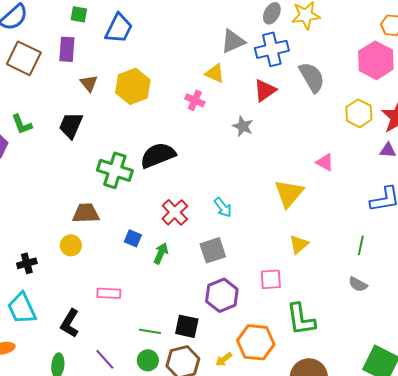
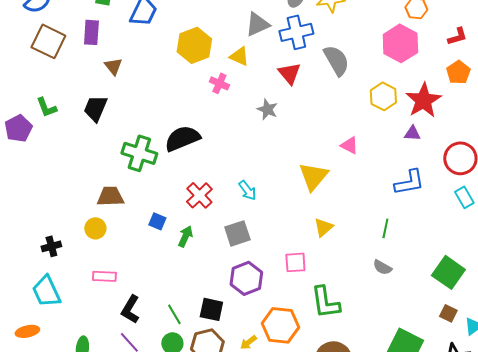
yellow hexagon: (133, 86) -> (194, 45), moved
red triangle: (265, 90) -> (289, 73), turned -35
pink rectangle: (109, 293) -> (104, 276), moved
black L-shape: (70, 323) -> (130, 309), moved
green line: (150, 331) -> (174, 314), turned 50

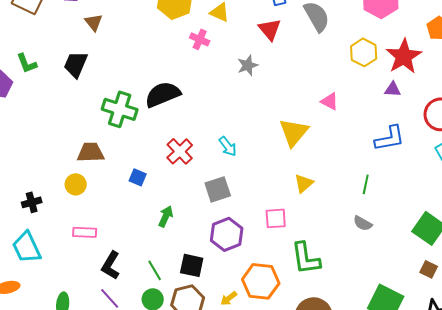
gray star: (267, 109) -> (248, 65), turned 30
green arrow: (185, 236) -> (166, 216), moved

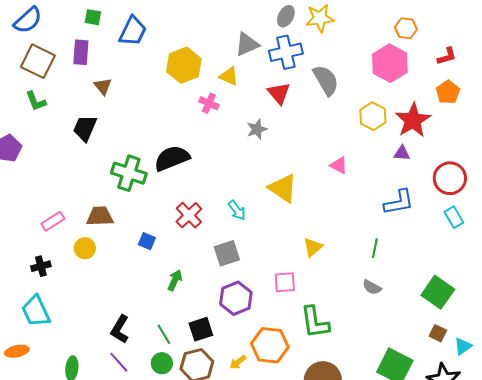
green L-shape: (27, 63) -> (36, 101), moved
yellow triangle: (294, 132) -> (283, 188), moved, turned -36
pink rectangle: (85, 232) -> (53, 221), moved, turned -35
black square: (192, 265) -> (201, 329), turned -30

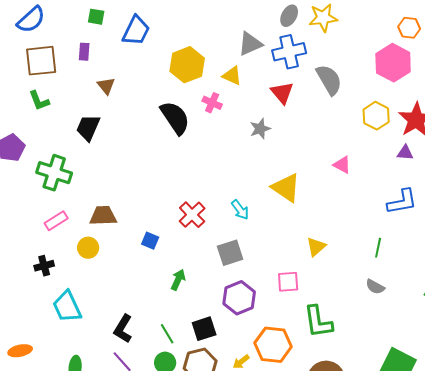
purple rectangle: (81, 52) -> (84, 52), size x0.7
brown square: (38, 61) -> (41, 61), turned -32
black semicircle: (172, 158) -> (175, 118), moved, turned 78
green cross: (129, 173) -> (54, 173), moved
cyan trapezoid: (36, 311) -> (67, 307), moved

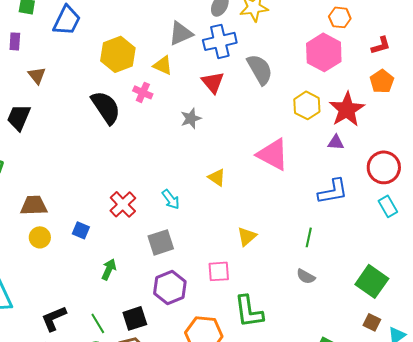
pink triangle: (342, 165) -> (273, 154), size x1.8
yellow triangle: (286, 188) -> (217, 177), size x0.6
yellow circle: (88, 248) -> (40, 237), moved
black L-shape: (123, 329) -> (54, 318), turned 36

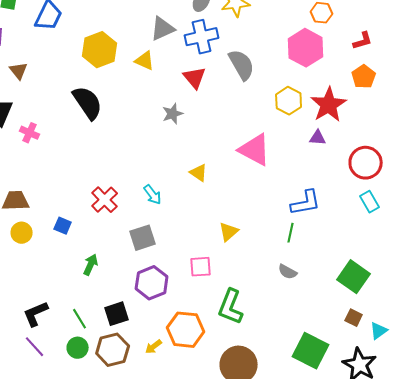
pink cross: (143, 92) -> (30, 133), moved
blue L-shape: (333, 191) -> (306, 203), moved
green L-shape: (249, 311) -> (231, 307), turned 30

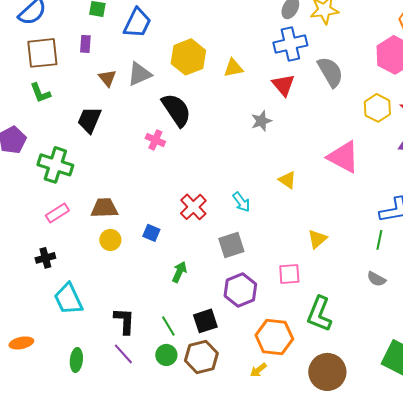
gray triangle: (163, 29) -> (139, 74), moved
yellow triangle: (145, 61) -> (233, 68), turned -35
pink cross: (30, 133) -> (155, 140), moved
black L-shape: (36, 314) -> (124, 321), turned 116
yellow arrow: (154, 347) -> (258, 370), moved

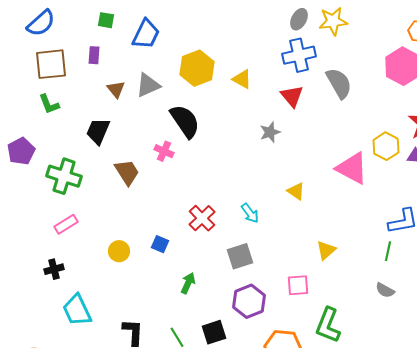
yellow triangle: (233, 68) -> (242, 79), turned 40
yellow hexagon: (377, 108) -> (386, 146), moved
brown trapezoid: (104, 208) -> (127, 172), moved, turned 60

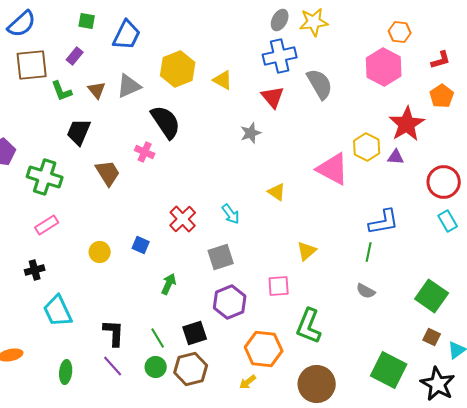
purple rectangle: (94, 55) -> (75, 56), turned 36
green L-shape: (49, 104) -> (62, 91), moved

